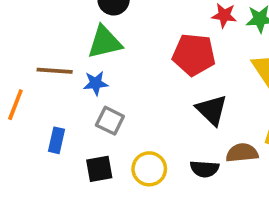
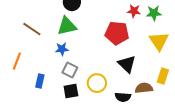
brown line: (55, 71) -> (32, 29), moved, turned 30
black square: (99, 169) -> (71, 91), moved
yellow circle: (149, 169) -> (97, 83), moved

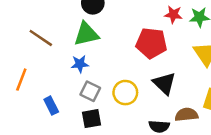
blue rectangle: (40, 81) -> (51, 106), turned -40
yellow circle: (97, 83) -> (125, 93), moved

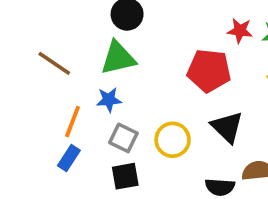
orange line: (21, 80) -> (72, 122), moved
blue rectangle: (51, 106) -> (69, 158), turned 60

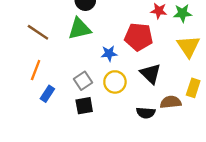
blue star: (109, 100) -> (109, 53), moved
orange line: (72, 122) -> (36, 70), moved
gray square: (123, 138) -> (83, 81), turned 30

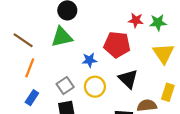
orange line: (36, 70) -> (30, 68), moved

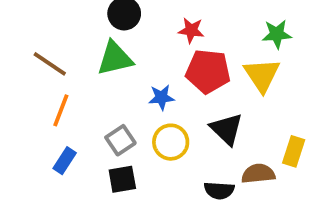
red star: (136, 20) -> (191, 30), moved
yellow triangle: (163, 54) -> (262, 75), moved

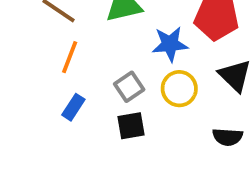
blue star: (161, 97) -> (170, 44), size x1.4

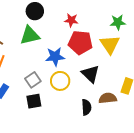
black semicircle: (228, 137) -> (86, 107), turned -98

